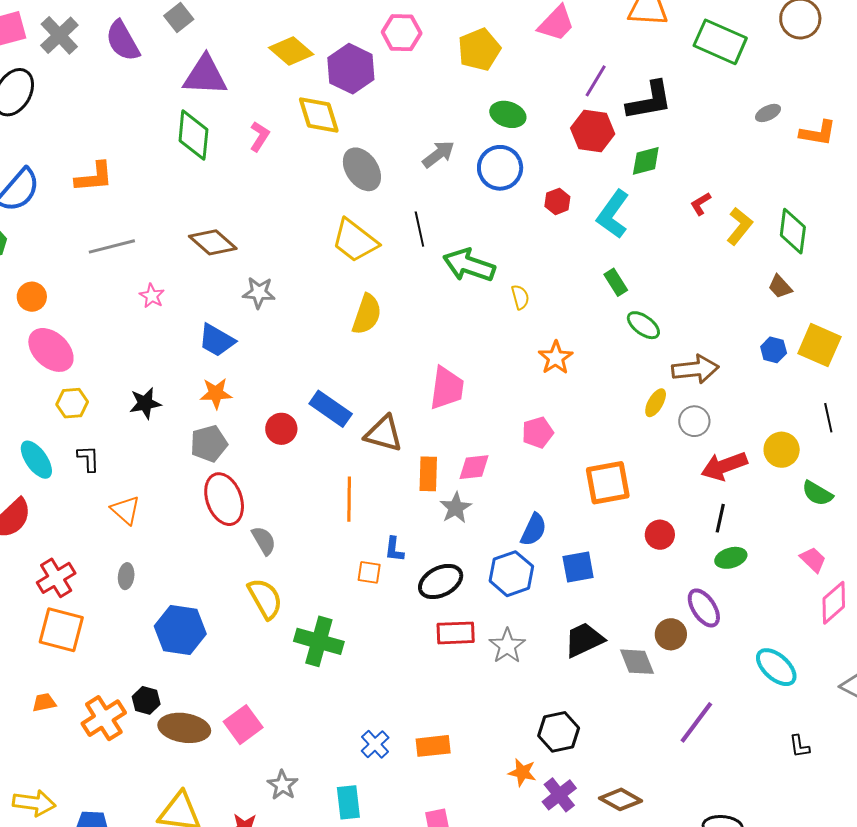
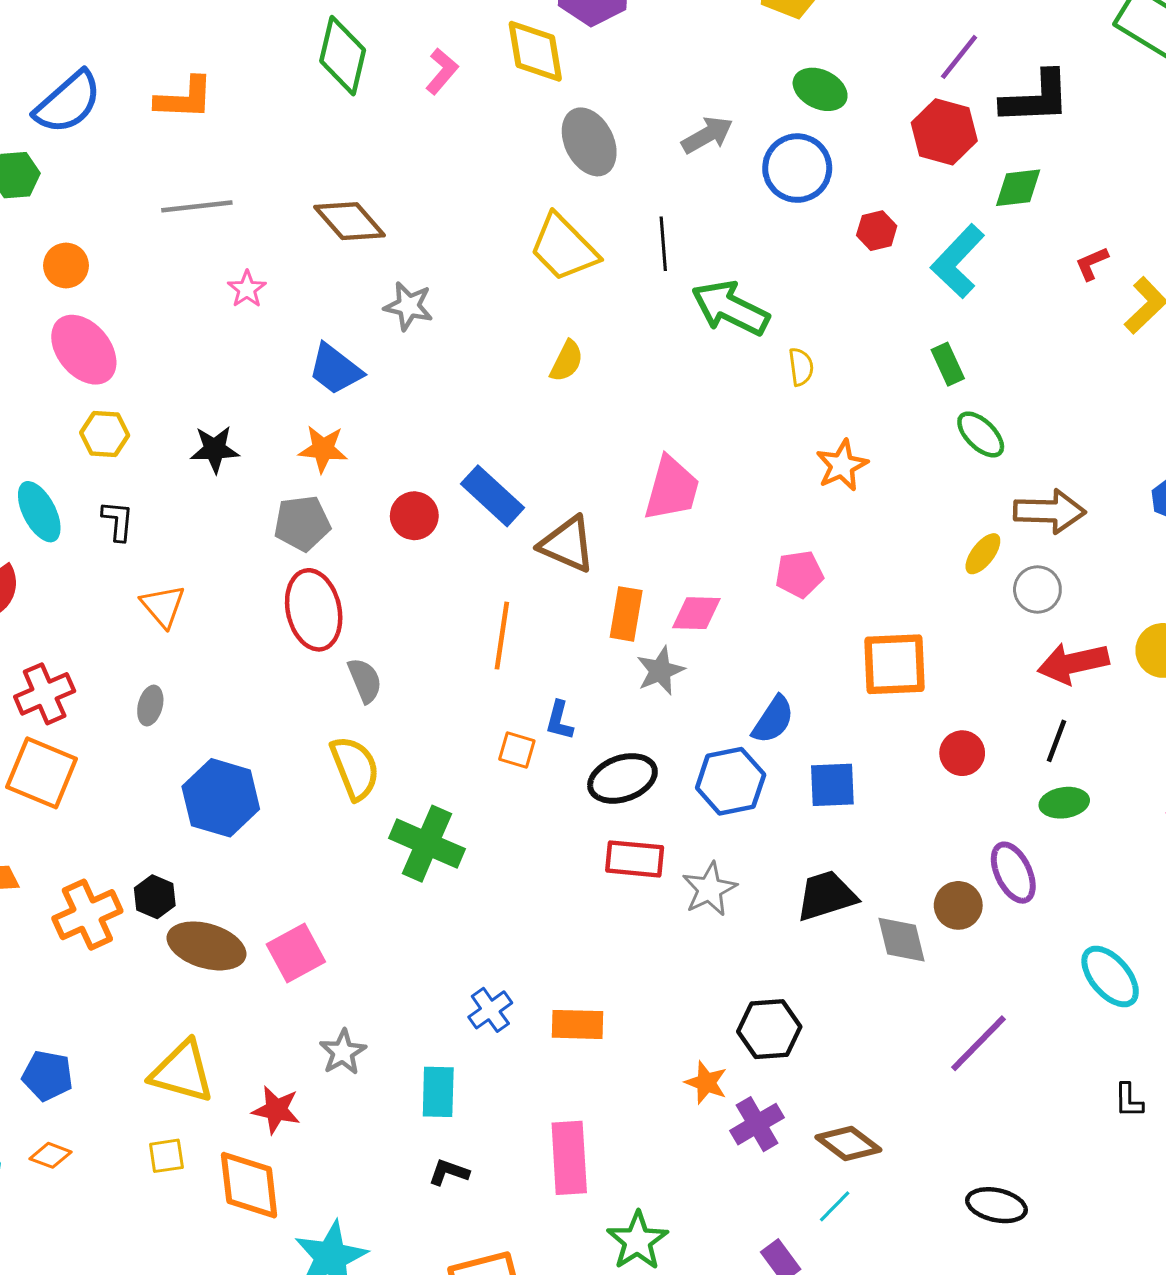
yellow semicircle: (367, 314) -> (567, 361), size x0.7

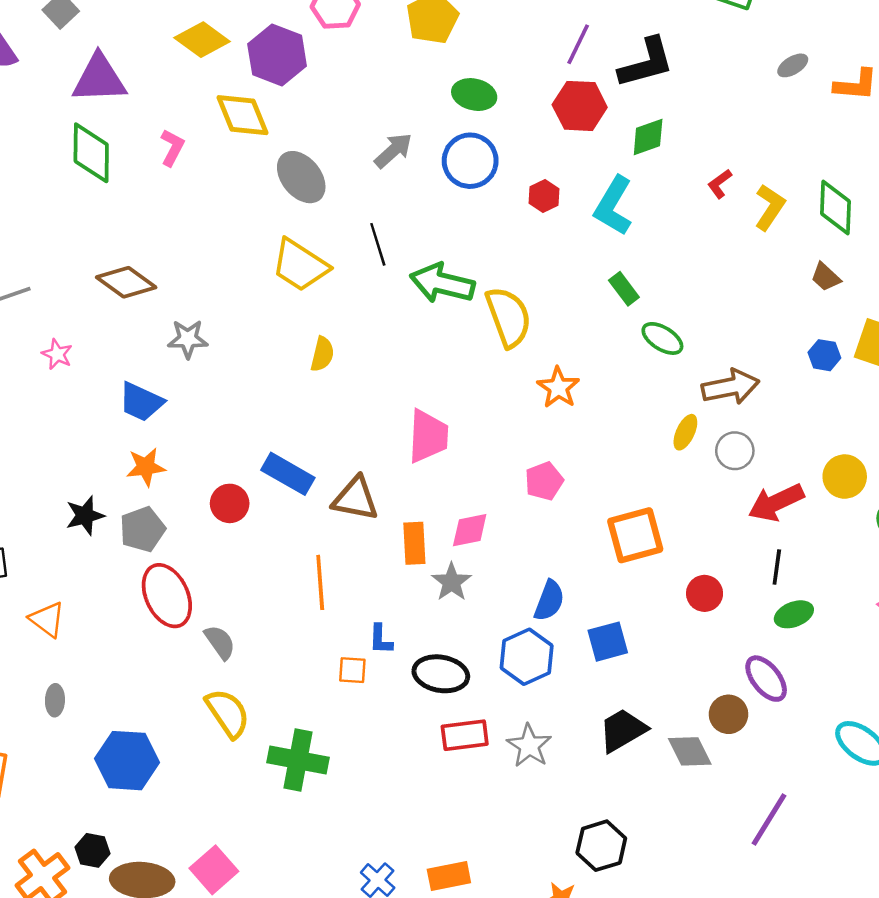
yellow semicircle: (801, 367) -> (508, 317), size x2.0
black star: (215, 449) -> (85, 516), moved
black ellipse: (622, 778) -> (441, 674), turned 42

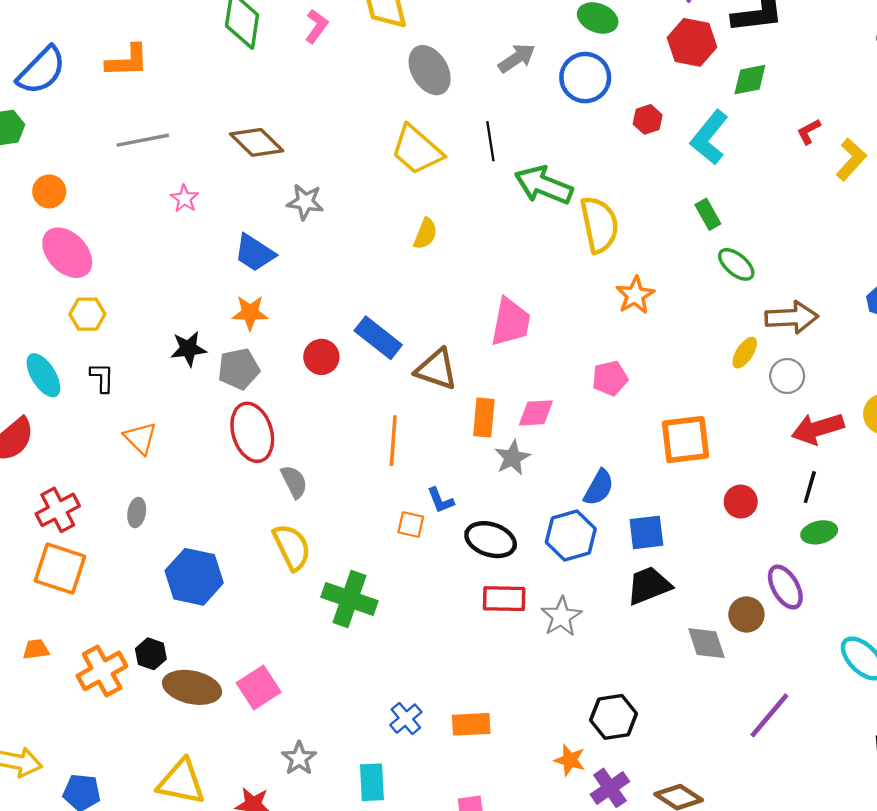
blue L-shape: (381, 639) -> (441, 500), turned -32
black trapezoid: (623, 730) -> (649, 586), moved

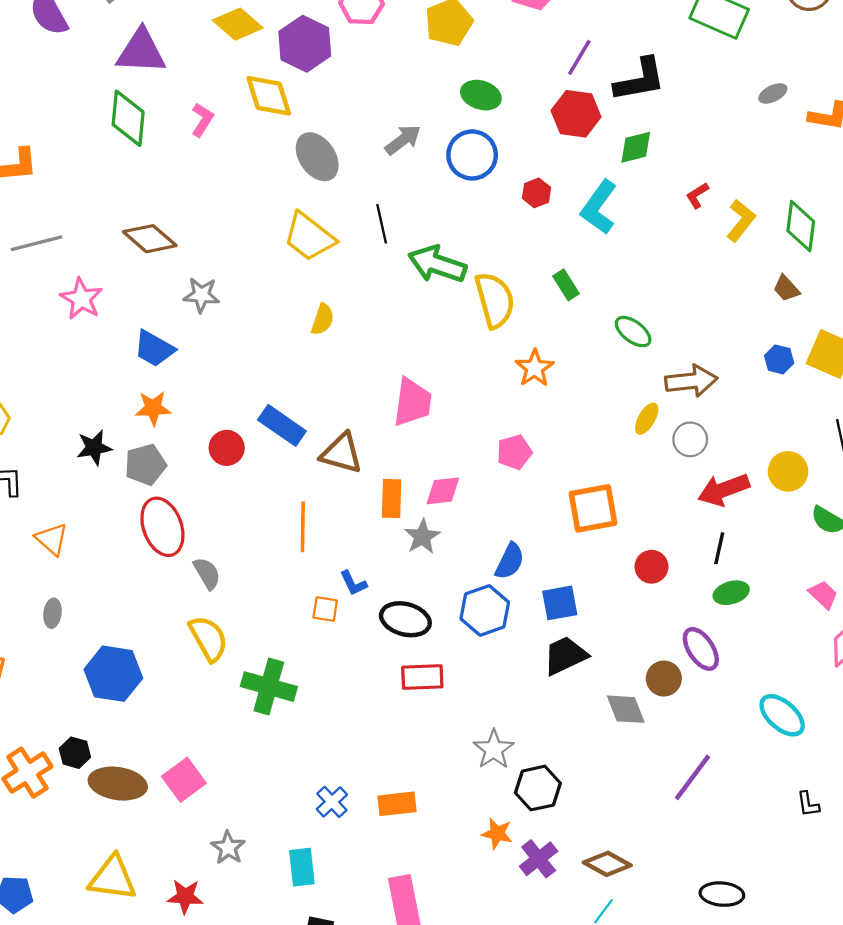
pink star: (184, 199) -> (81, 299), size x1.5
green rectangle: (708, 214) -> (566, 285), moved
gray star: (561, 617) -> (494, 749), moved

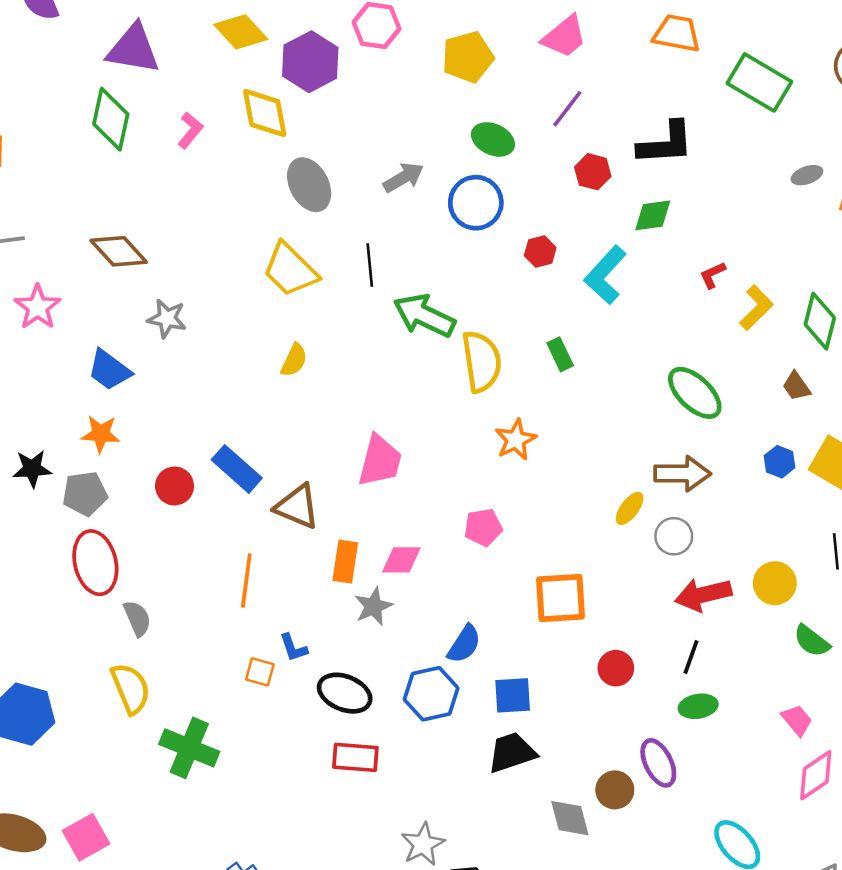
purple line: (579, 57) -> (567, 109), moved
red hexagon: (576, 114) -> (593, 172), size x0.7
green ellipse: (633, 332) -> (695, 393), moved, size x1.4

